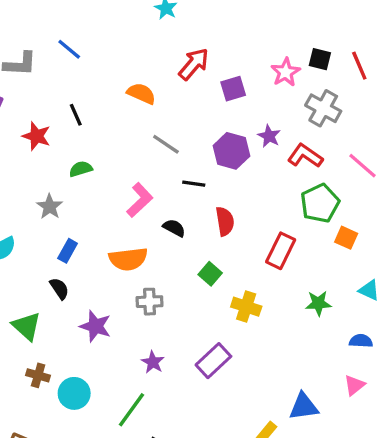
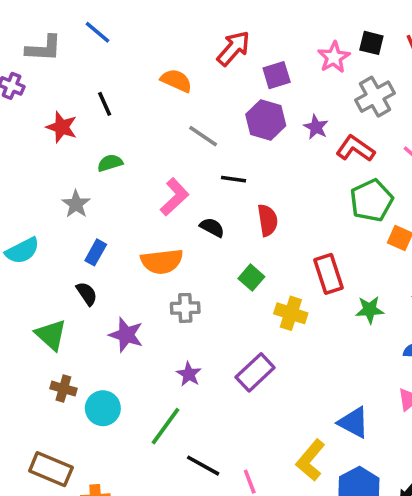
gray cross: (323, 108) -> (375, 97), turned 32
purple hexagon: (231, 151) -> (266, 120), moved
red rectangle: (281, 251) -> (328, 274), moved, turned -44
blue triangle: (304, 407) -> (354, 423), turned 36

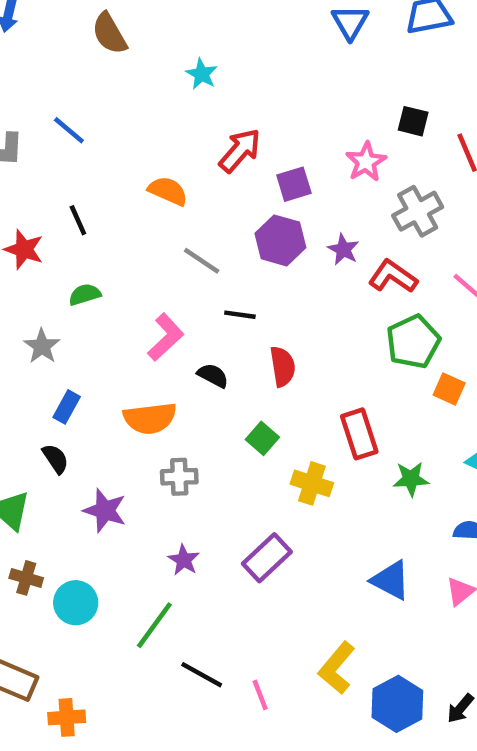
black square: (371, 43) -> (413, 121), moved
blue triangle: (354, 423) -> (391, 580), moved

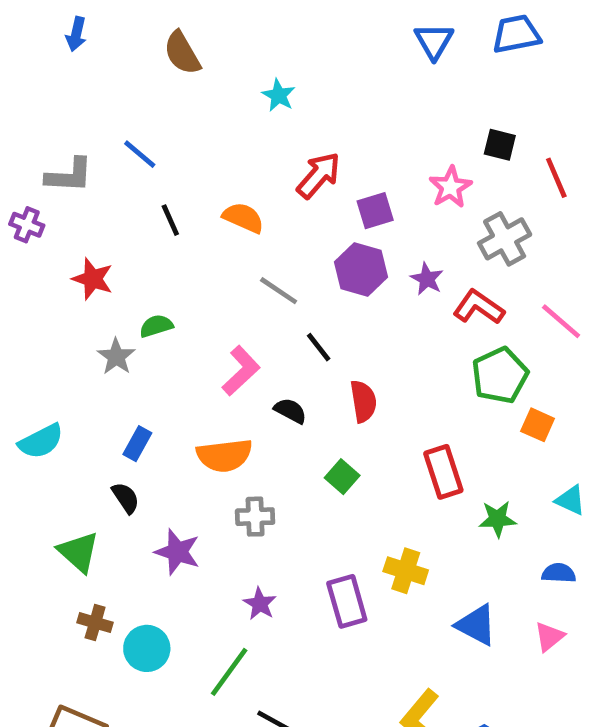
black line: (78, 220) -> (170, 220), moved
black line: (240, 315) -> (319, 347), turned 44
gray star: (42, 346) -> (116, 357), moved
yellow cross: (312, 483) -> (406, 571), moved
purple rectangle: (267, 558) -> (347, 601), turned -63

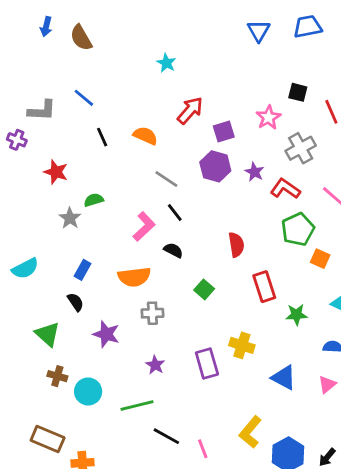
brown semicircle: (182, 53) -> (81, 38), moved
black line: (319, 347) -> (175, 213), moved
red semicircle: (363, 401) -> (236, 245), moved
green line: (229, 672) -> (137, 405), turned 40

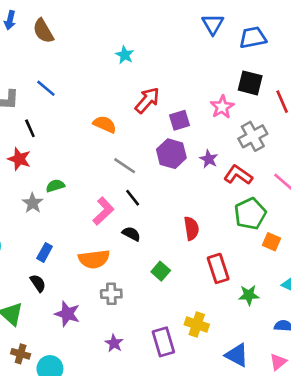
blue trapezoid: (308, 27) -> (253, 38), moved
black square: (298, 92) -> (250, 83), size x1.4
black line: (102, 137) -> (30, 128), moved

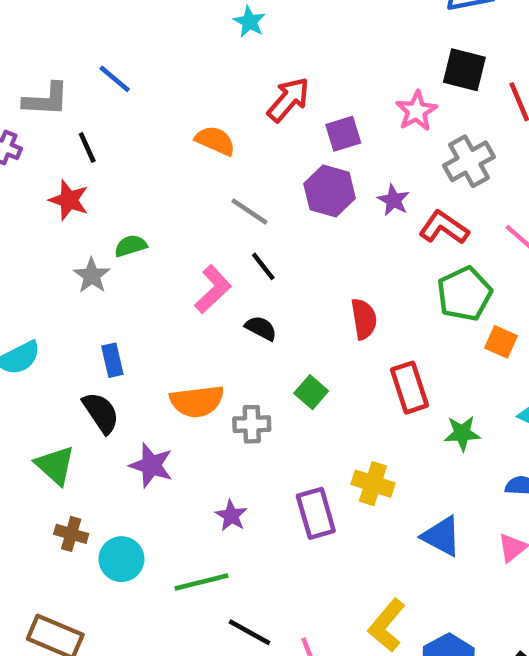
blue rectangle: (45, 252) -> (112, 360), turned -42
orange semicircle: (94, 259) -> (197, 401), moved
black semicircle: (38, 283) -> (101, 413), size x1.4
gray cross: (111, 294) -> (252, 424), moved

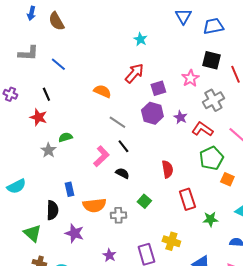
cyan star: (250, 22) -> (140, 39), moved
gray L-shape: (46, 99) -> (28, 53), moved
blue rectangle: (112, 360) -> (69, 189), moved
black semicircle: (101, 413) -> (52, 210), turned 36

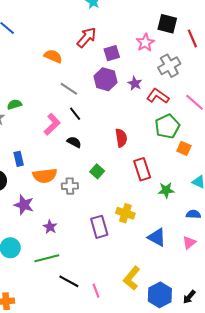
purple star: (109, 255) -> (50, 227), moved

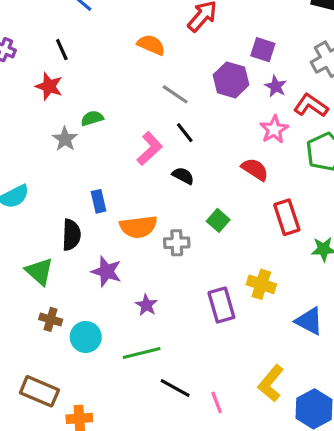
pink star: (145, 43) -> (274, 129), moved
purple square: (112, 53) -> (263, 50), moved, turned 35
red semicircle: (121, 138) -> (255, 169), turned -48

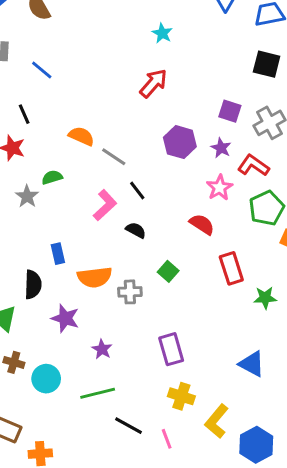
orange semicircle: (151, 45) -> (81, 136), moved
purple square: (263, 50) -> (230, 111), moved
gray line: (175, 94) -> (114, 157), moved
yellow cross: (261, 284) -> (181, 396), moved

